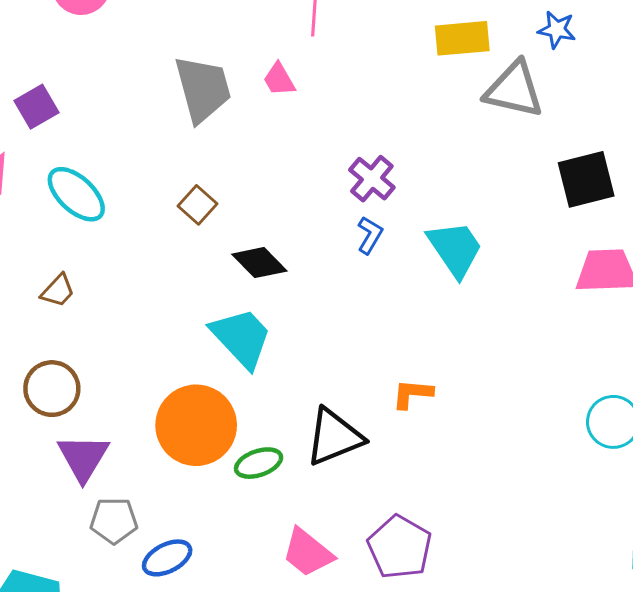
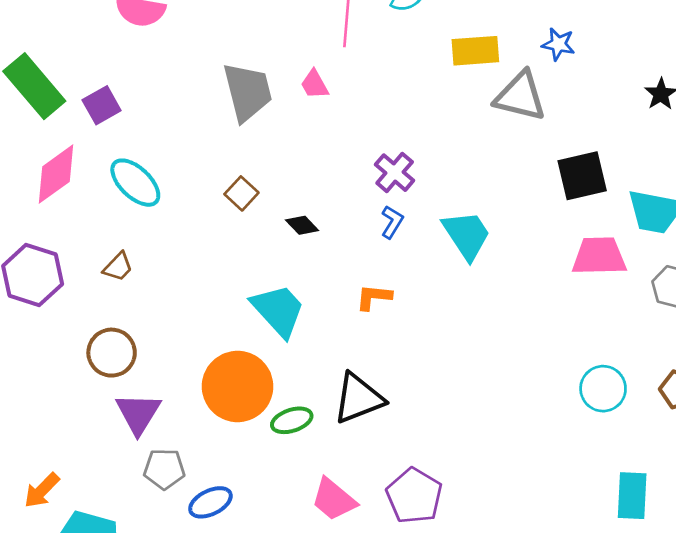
black diamond: (259, 263) -> (302, 225), moved, size x0.7
orange L-shape: (412, 394) -> (374, 297), moved

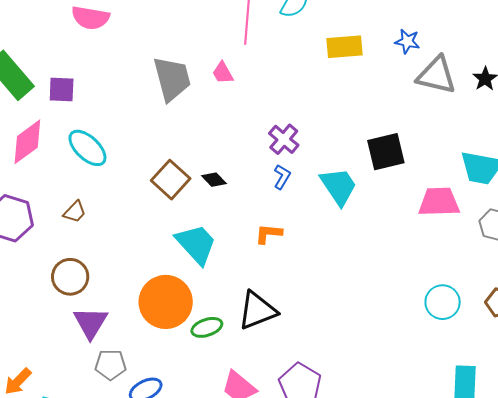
gray triangle: (520, 96) -> (436, 75), moved
purple square: (102, 105) -> (62, 90), turned 32
black square: (582, 176) -> (386, 152), moved
brown square: (241, 193) -> (171, 180), moved, size x1.5

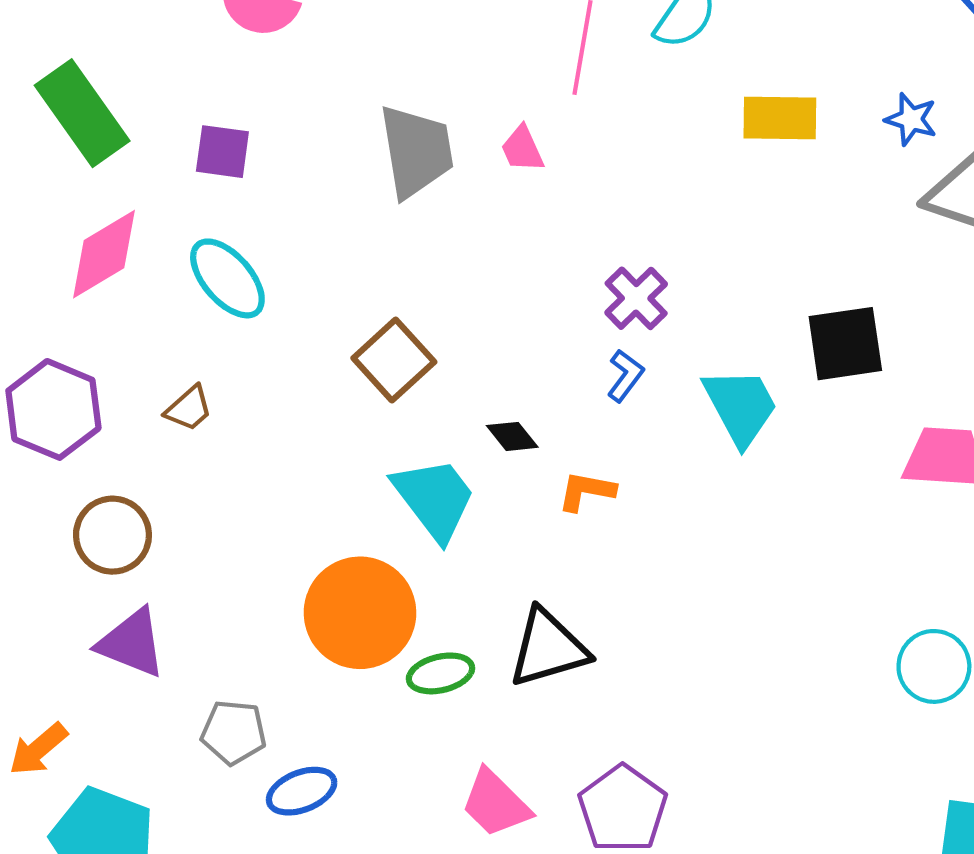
purple square: (62, 90) -> (222, 152), moved
black diamond: (214, 180) -> (512, 436), moved
brown circle: (70, 277) -> (112, 535), moved
purple triangle: (91, 323) -> (132, 643), moved, turned -45

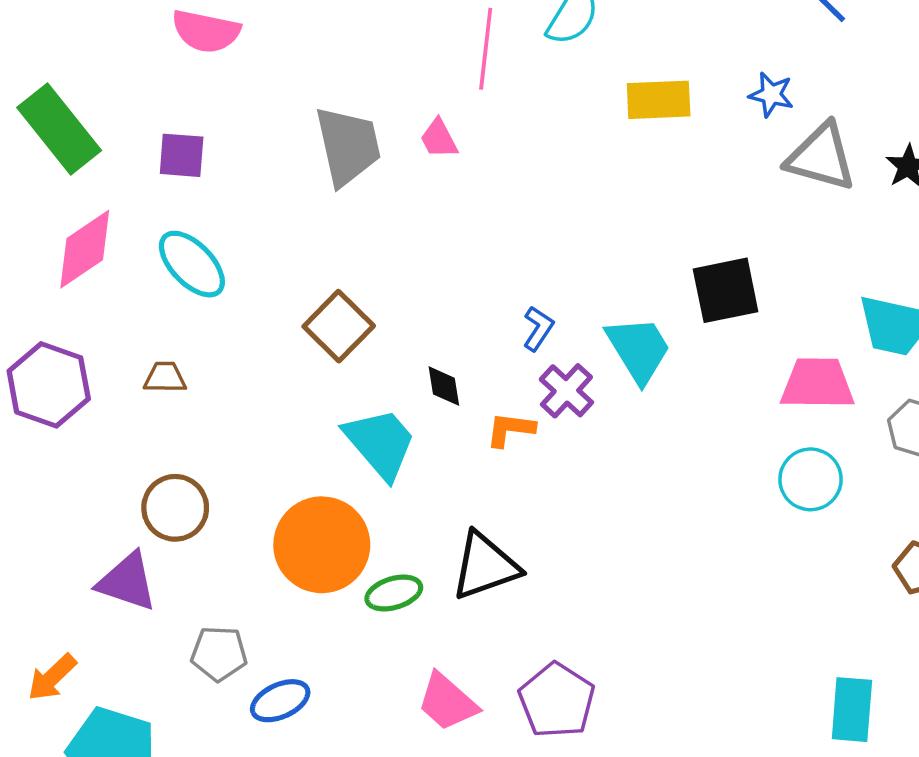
purple cross: (636, 298) -> (566, 391), moved
brown trapezoid: (189, 408) -> (165, 378), turned -135
black diamond: (512, 436) -> (444, 386), turned 33
brown circle: (112, 535) -> (175, 508), moved
cyan circle: (934, 666) -> (811, 479), moved

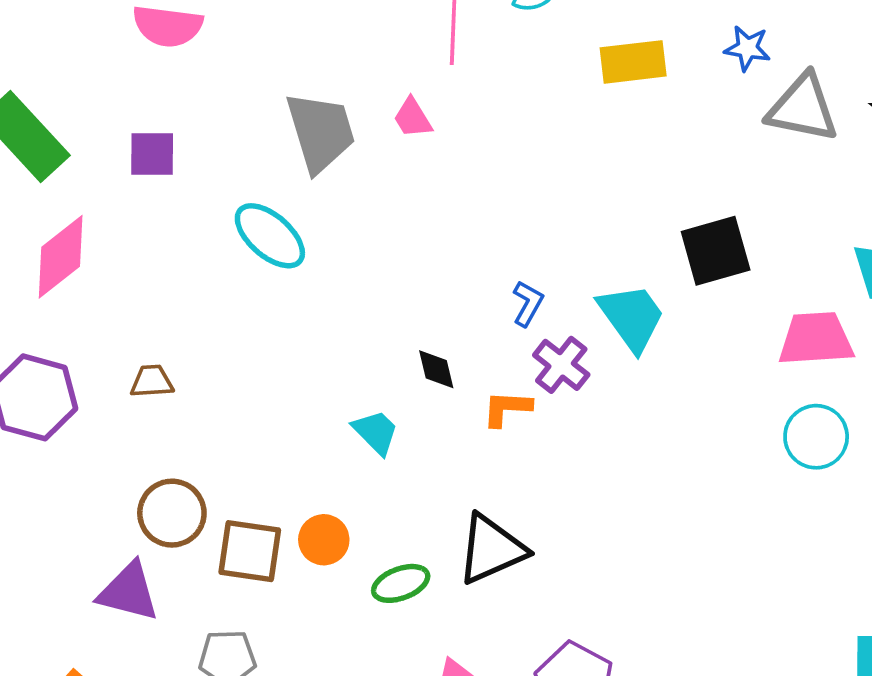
cyan ellipse: (192, 264) -> (270, 236), moved
brown square: (339, 326) -> (250, 551), moved, turned -32
cyan trapezoid: (380, 443) -> (376, 432), size x0.6
orange circle: (322, 545) -> (324, 540), size x0.5

